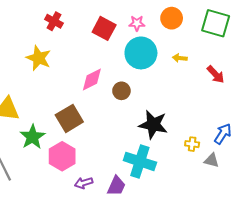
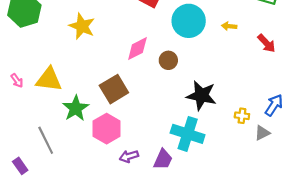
gray triangle: (212, 160) -> (262, 133), turned -42

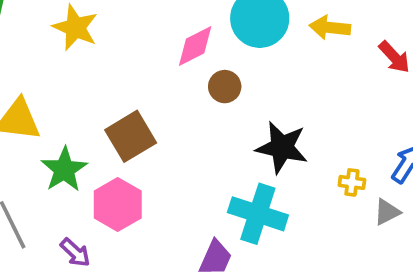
yellow arrow: (229, 26) -> (330, 28), size x1.5
pink diamond: (137, 49) -> (195, 46), moved
purple arrow: (129, 156) -> (75, 253), moved, turned -120

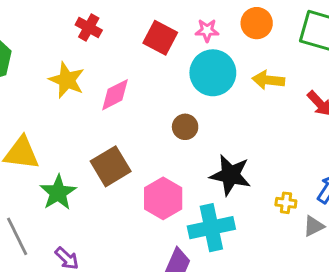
pink diamond: (195, 46) -> (115, 95), moved
pink hexagon: (118, 205) -> (163, 198), moved
cyan cross: (258, 214) -> (211, 228), turned -30

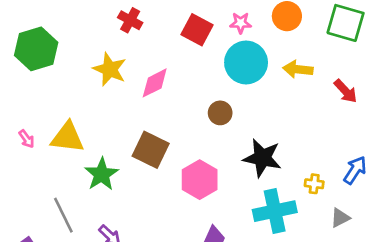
brown square: (111, 166) -> (151, 150), turned -33
gray triangle: (314, 226) -> (340, 218), moved
cyan cross: (211, 228) -> (275, 211), moved

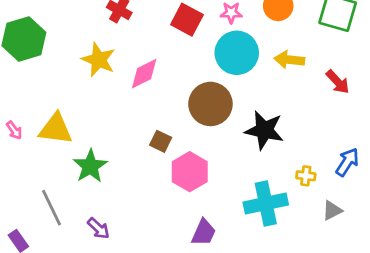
brown circle: (220, 113) -> (210, 104), size x1.8
brown square: (151, 150) -> (161, 141), moved, size x0.6
black star: (262, 158) -> (264, 130), moved

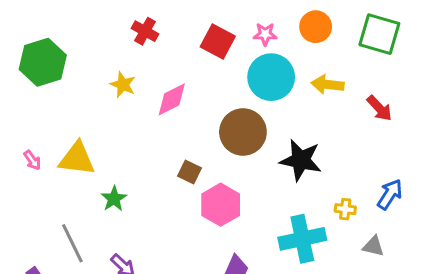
yellow star: (98, 60) -> (123, 85), size x0.7
green star: (90, 166) -> (114, 199), size x0.7
gray triangle: (332, 210) -> (373, 246), turned 40

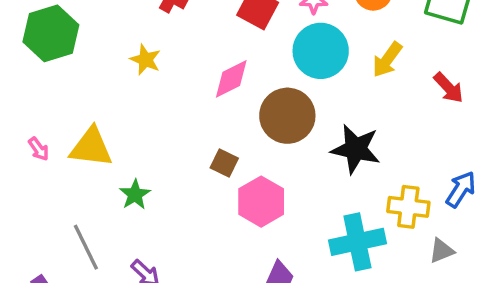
yellow arrow: (327, 85) -> (387, 60), turned -60
pink diamond: (172, 99) -> (231, 79), moved
yellow cross: (345, 209) -> (408, 207), size x1.6
gray triangle: (373, 246) -> (442, 251), turned -35

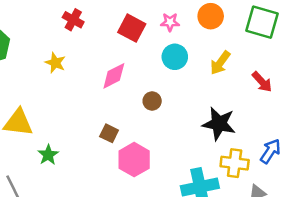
cyan circle: (321, 51) -> (175, 57), size x0.7
brown circle: (287, 116) -> (152, 101), size x0.5
black star: (356, 149) -> (219, 124), moved

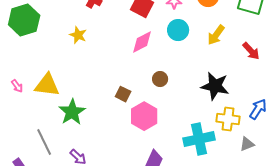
pink diamond: (114, 76) -> (142, 42), moved
brown circle: (152, 101) -> (160, 79), moved
green star: (48, 155) -> (72, 112), size x1.5

